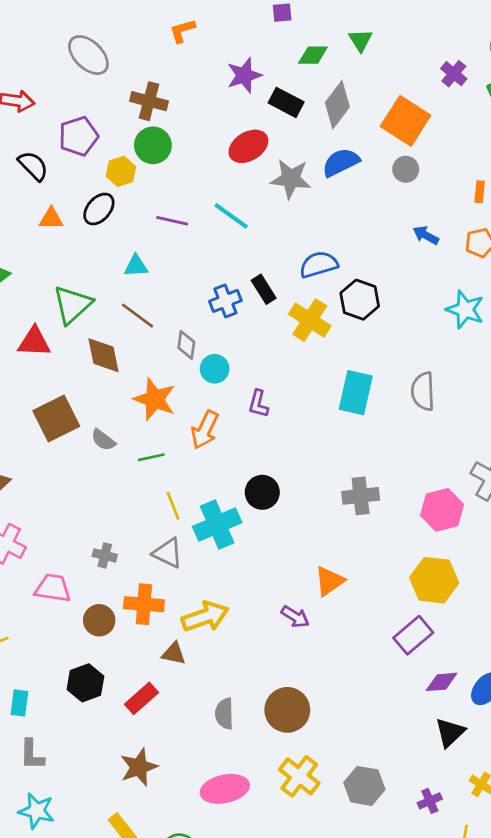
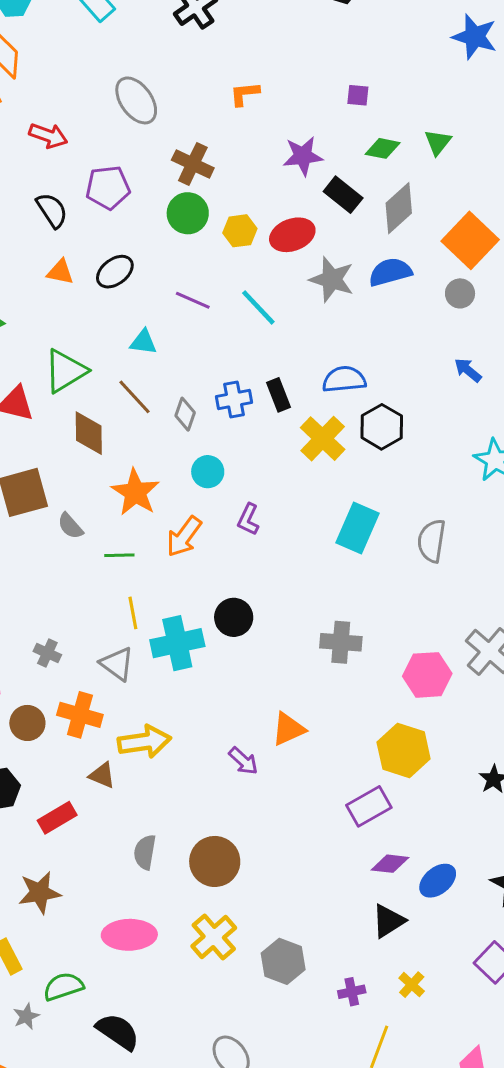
yellow hexagon: (121, 171) -> (240, 231), moved
gray diamond: (186, 345) -> (185, 414), moved

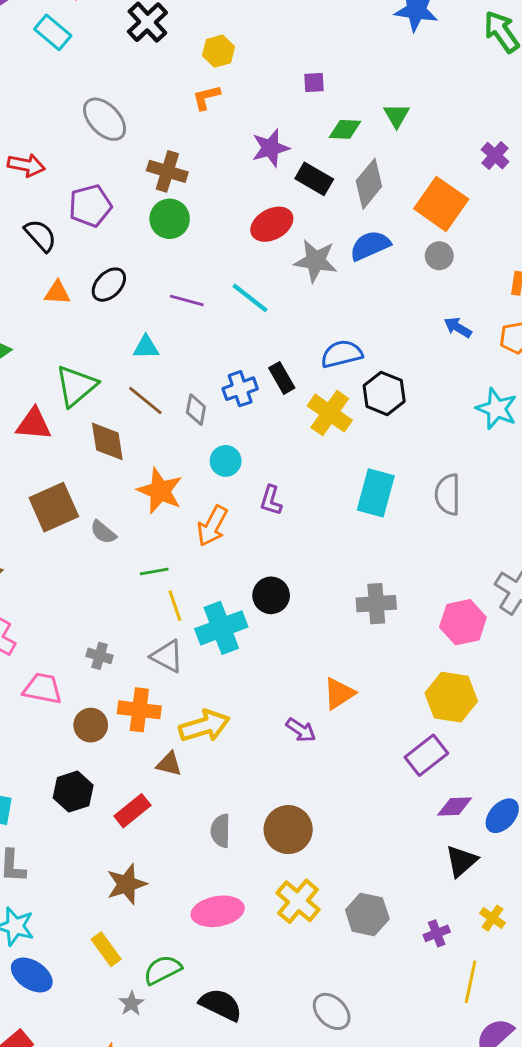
yellow hexagon: (240, 231) -> (218, 51), moved
green line: (119, 555) -> (154, 571), moved

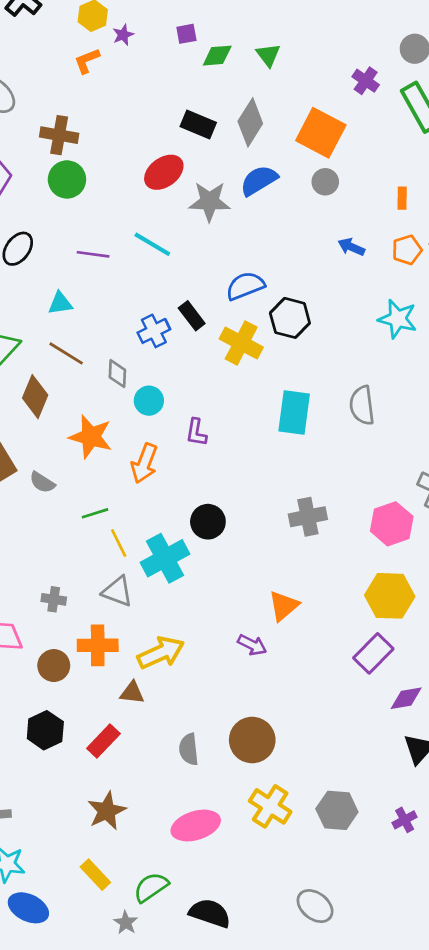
green diamond: (345, 129) -> (217, 56), moved
purple star: (270, 148) -> (123, 35), moved, size x0.6
gray diamond: (196, 410) -> (117, 374), moved
brown diamond: (107, 441) -> (35, 397), turned 39

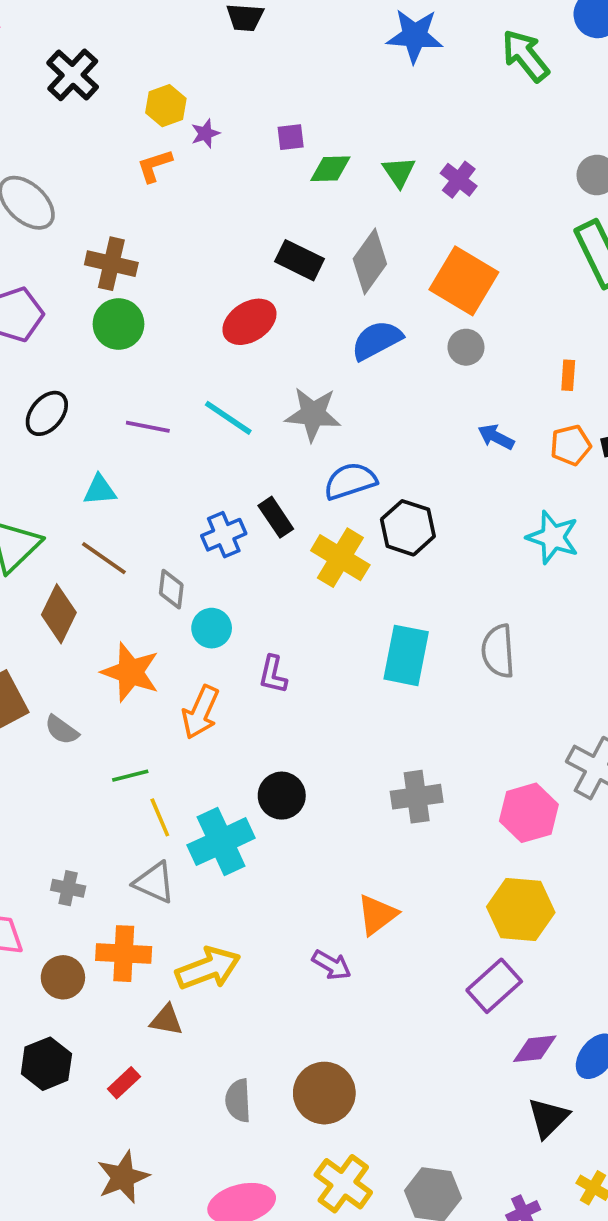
purple cross: (366, 81) -> (459, 180), moved
gray star: (209, 201) -> (313, 414), moved
red rectangle: (103, 741) -> (124, 1083), size x0.7

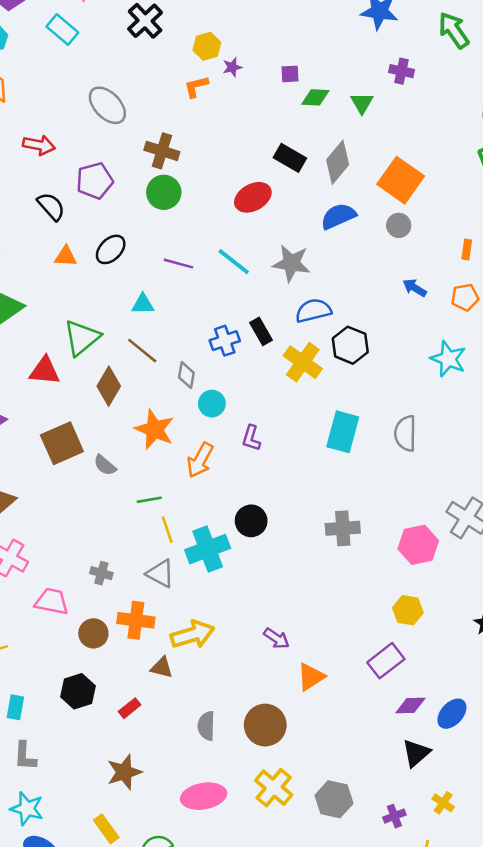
purple cross: (459, 180) -> (402, 71), moved, turned -30
yellow hexagon: (521, 910) -> (408, 610), size x0.7
orange triangle: (377, 915) -> (311, 677), moved

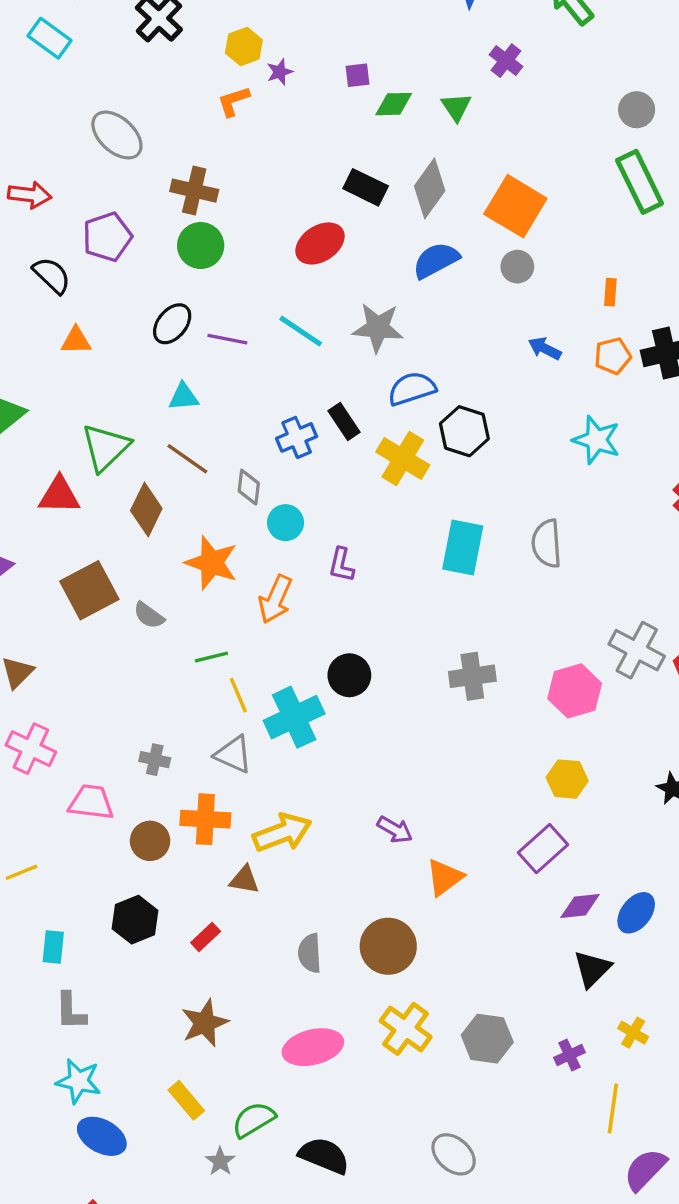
purple cross: (402, 71) -> (506, 61), turned 30
black ellipse: (111, 249) -> (172, 324), moved

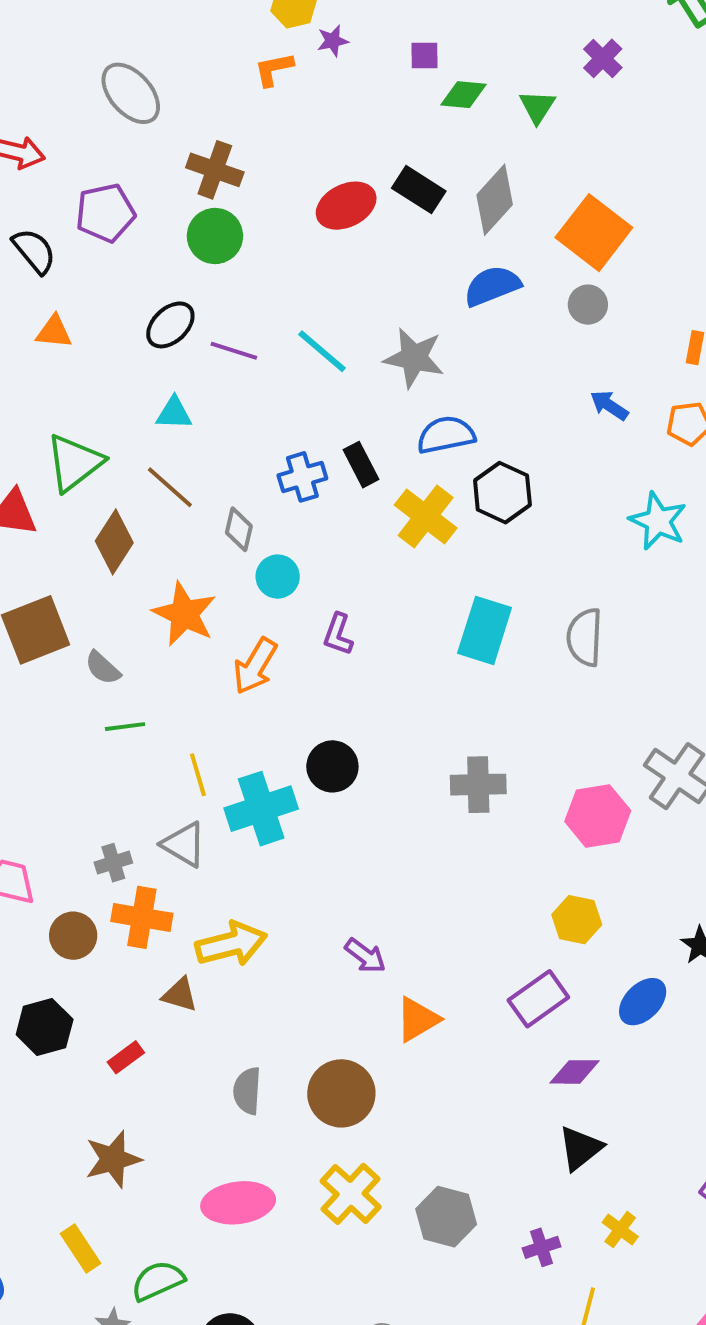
red ellipse: (320, 243) -> (346, 206), moved
green line: (211, 657) -> (125, 727), moved
gray cross: (155, 760) -> (113, 863), moved, turned -36
blue ellipse: (636, 913) -> (643, 1002), moved

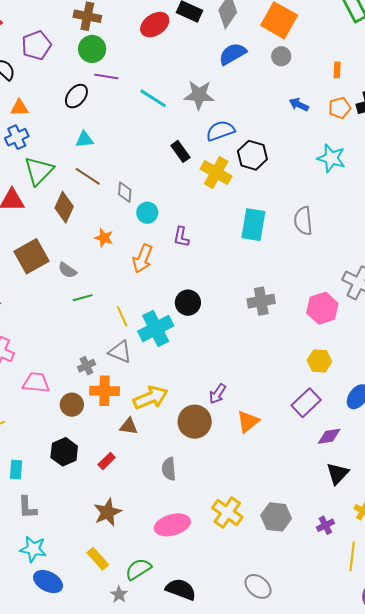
purple line: (234, 351) -> (106, 76), moved
blue cross: (302, 477) -> (17, 137), moved
orange star: (184, 614) -> (104, 238), size x0.6
purple arrow: (365, 956) -> (218, 394), turned 95
brown circle: (341, 1093) -> (195, 422), moved

